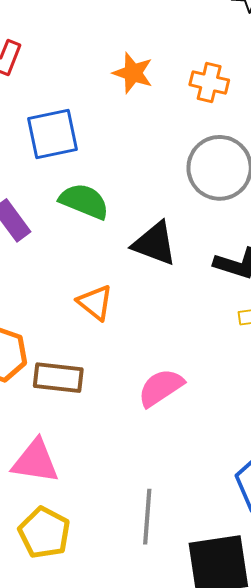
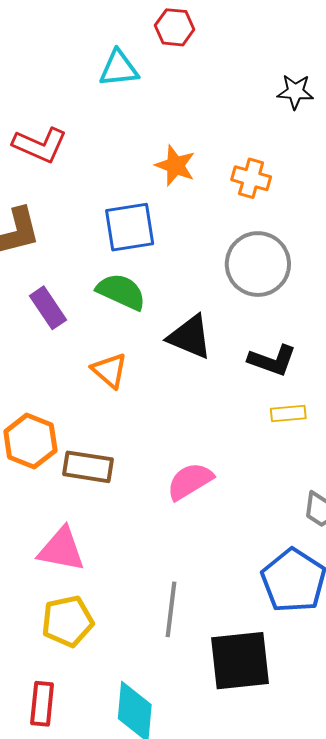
blue square: (52, 134) -> (130, 227), moved
orange triangle: (95, 303) -> (110, 370), moved
yellow pentagon: (44, 533) -> (68, 621), turned 30

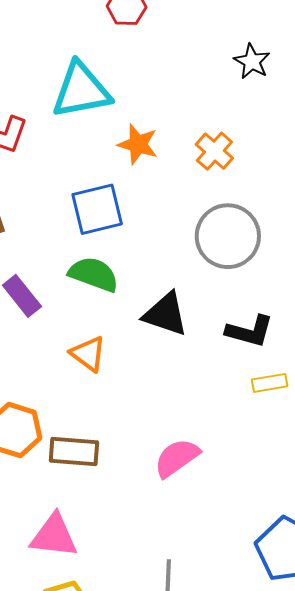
cyan triangle: (119, 68) -> (81, 90), moved, size x1.5
black star: (295, 92) -> (252, 61), turned 30
orange cross: (251, 178) -> (214, 151), turned 30

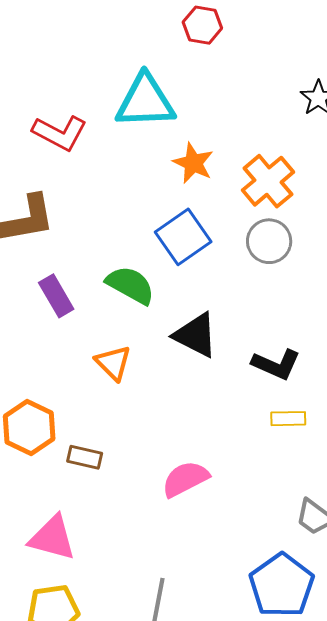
orange cross: (214, 151) -> (268, 181), size x1.4
blue square: (97, 209) -> (183, 237), moved, turned -30
gray circle: (228, 236) -> (269, 241), moved, size x0.7
brown rectangle: (74, 451) -> (85, 457), size x0.7

